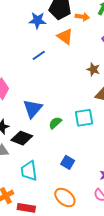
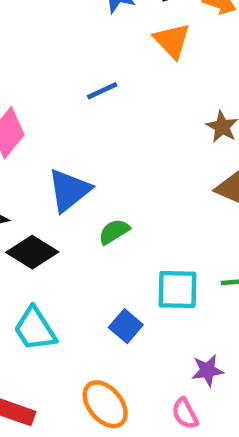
blue line: (39, 55) -> (102, 91), moved
cyan square: (84, 118) -> (177, 290), moved
cyan trapezoid: (29, 171) -> (35, 329), turned -35

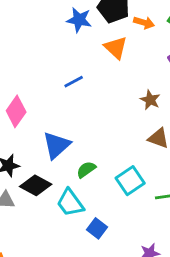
cyan square: (177, 290) -> (130, 181), moved, turned -32
cyan trapezoid: (35, 329) -> (70, 203), moved

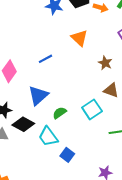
orange triangle: (116, 48) -> (79, 38), moved
blue line: (74, 82) -> (45, 59), moved
cyan square: (130, 181) -> (92, 109), moved

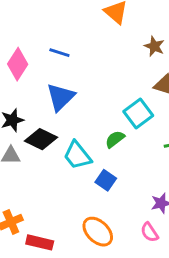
blue line: (45, 59) -> (59, 53), moved, turned 48
green semicircle: (59, 113) -> (115, 139), moved

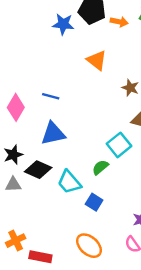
blue triangle: (61, 97) -> (53, 134), turned 35

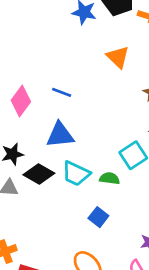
green semicircle: (100, 167) -> (110, 178), turned 42
cyan trapezoid: (69, 182) -> (76, 174), moved, turned -30

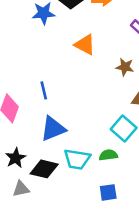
blue line: (62, 92) -> (44, 90), turned 72
blue square: (98, 217) -> (108, 192), turned -30

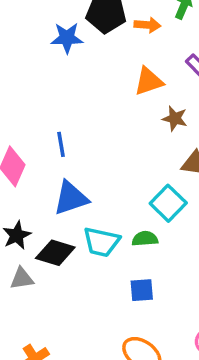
orange triangle: (85, 45) -> (149, 81), moved, turned -50

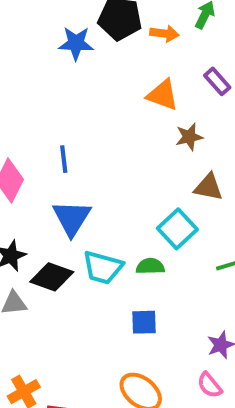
orange triangle: (149, 81) -> (163, 95), turned 36
brown star: (175, 118) -> (189, 137), turned -30
blue triangle: (71, 198) -> (72, 218), turned -42

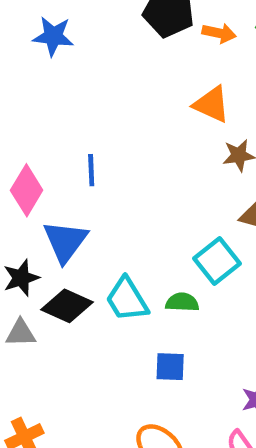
blue star: (76, 43) -> (53, 36), moved
blue triangle: (72, 218) -> (65, 241), moved
cyan trapezoid: (103, 267) -> (127, 299), turned 39

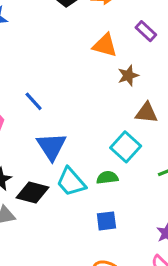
blue line: (91, 170) -> (34, 101), turned -30
blue triangle: (65, 241) -> (51, 146), moved

